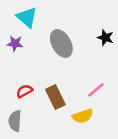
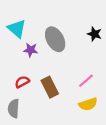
cyan triangle: (27, 17) -> (17, 29), moved
purple star: (15, 44) -> (31, 50), moved
yellow semicircle: (83, 116) -> (88, 104), moved

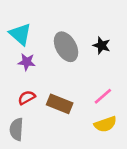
black star: (94, 34) -> (102, 45), moved
purple star: (31, 50) -> (27, 62), moved
brown rectangle: (50, 87) -> (60, 104), turned -42

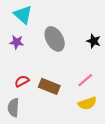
cyan triangle: (20, 34) -> (23, 15), moved
black star: (102, 45) -> (94, 41), moved
purple star: (27, 62) -> (17, 42), moved

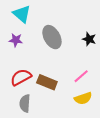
red semicircle: (22, 81) -> (21, 77), size x1.5
gray semicircle: (13, 108) -> (25, 103), moved

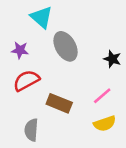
cyan triangle: (22, 14) -> (41, 17), moved
black star: (89, 39) -> (112, 59), moved
red semicircle: (21, 77) -> (26, 81), moved

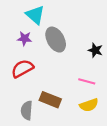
purple star: (20, 50) -> (24, 38), moved
pink line: (102, 96) -> (87, 81), turned 56
brown rectangle: (59, 103) -> (50, 100), moved

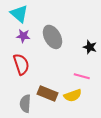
cyan triangle: (35, 15) -> (19, 14), moved
red semicircle: (22, 69) -> (21, 64), turned 100
yellow semicircle: (89, 105) -> (73, 95), moved

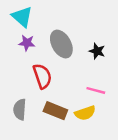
black star: (90, 47) -> (97, 51), moved
red semicircle: (21, 64) -> (42, 76), moved
gray semicircle: (25, 104) -> (20, 109), moved

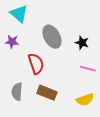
purple star: (27, 43) -> (12, 42), moved
pink line: (96, 90) -> (88, 69), moved
yellow semicircle: (85, 113) -> (85, 100), moved

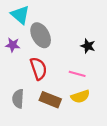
gray ellipse: (52, 37) -> (41, 35), moved
pink line: (88, 69) -> (77, 74), moved
yellow semicircle: (85, 100) -> (80, 96), moved

